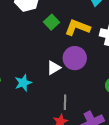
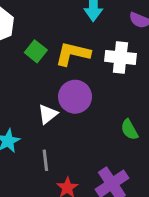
gray line: (65, 102) -> (45, 160), moved

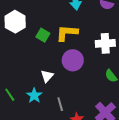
white cross: (120, 57) -> (105, 43), moved
white triangle: (48, 114) -> (47, 76), moved

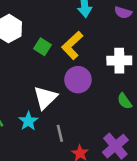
yellow L-shape: (67, 33) -> (72, 45), turned -50
white triangle: (47, 76) -> (45, 98), size x1.5

